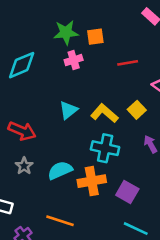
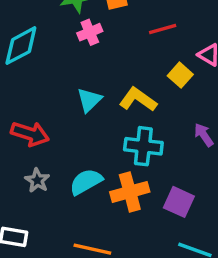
yellow square: (137, 110) -> (180, 75), moved

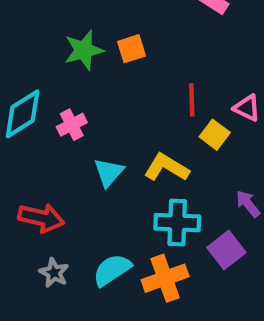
red line: (163, 29) -> (192, 100), moved, turned -72
pink cross: (90, 32) -> (72, 125), moved
purple square: (179, 202) -> (226, 250), moved, turned 32

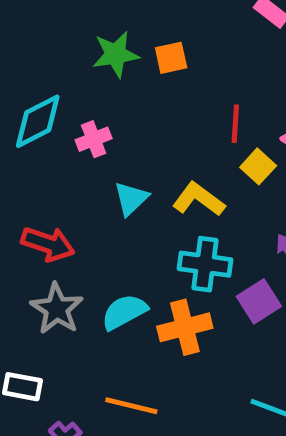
gray star: (54, 273) -> (57, 309), size x1.5

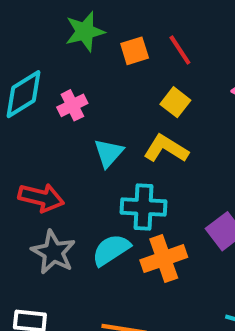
orange square: (171, 58) -> (135, 51), moved
red line: (235, 124) -> (180, 50), moved, turned -32
yellow square: (258, 166) -> (175, 102), moved
cyan cross: (205, 264) -> (144, 207), moved

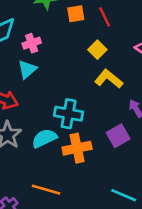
yellow L-shape: (166, 149) -> (109, 79), moved
cyan triangle: (109, 153) -> (27, 69), moved

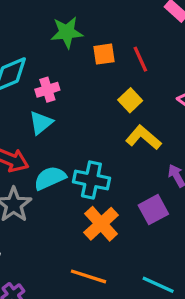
cyan semicircle: (44, 138) -> (50, 178), moved
orange cross: (77, 148) -> (101, 224), turned -32
orange line: (46, 190) -> (89, 276), moved

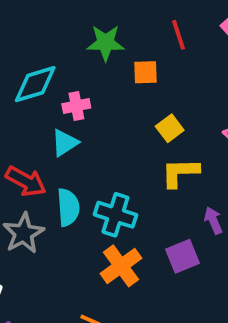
red line: (140, 59) -> (178, 35), moved
yellow L-shape: (143, 137) -> (180, 173), turned -48
cyan semicircle: (50, 178) -> (68, 207), turned 104

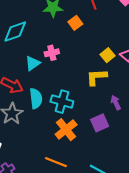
orange square: (146, 72) -> (75, 23), turned -32
pink cross: (76, 106) -> (52, 53), moved
yellow square: (170, 128) -> (108, 55), moved

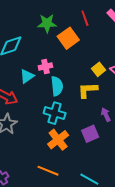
orange square: (75, 23) -> (68, 38), size x1.5
cyan semicircle: (36, 98) -> (57, 86), moved

